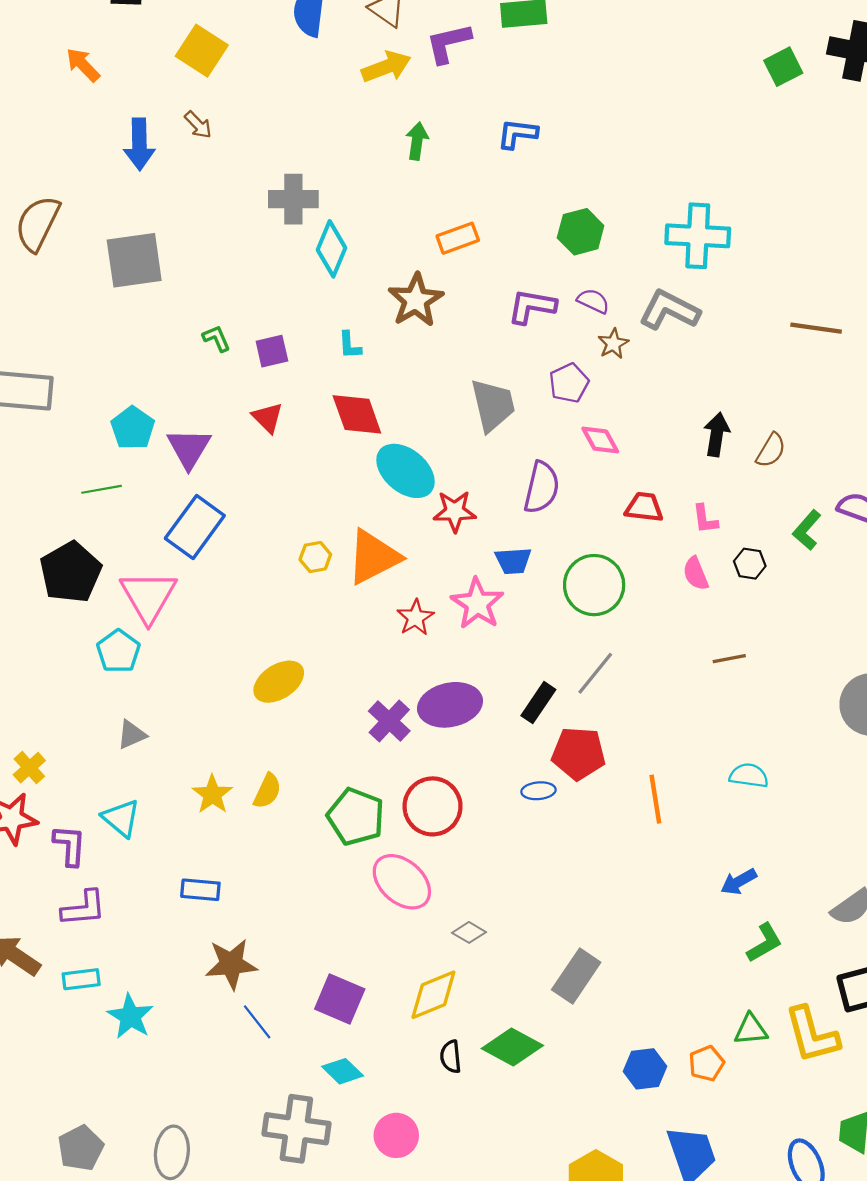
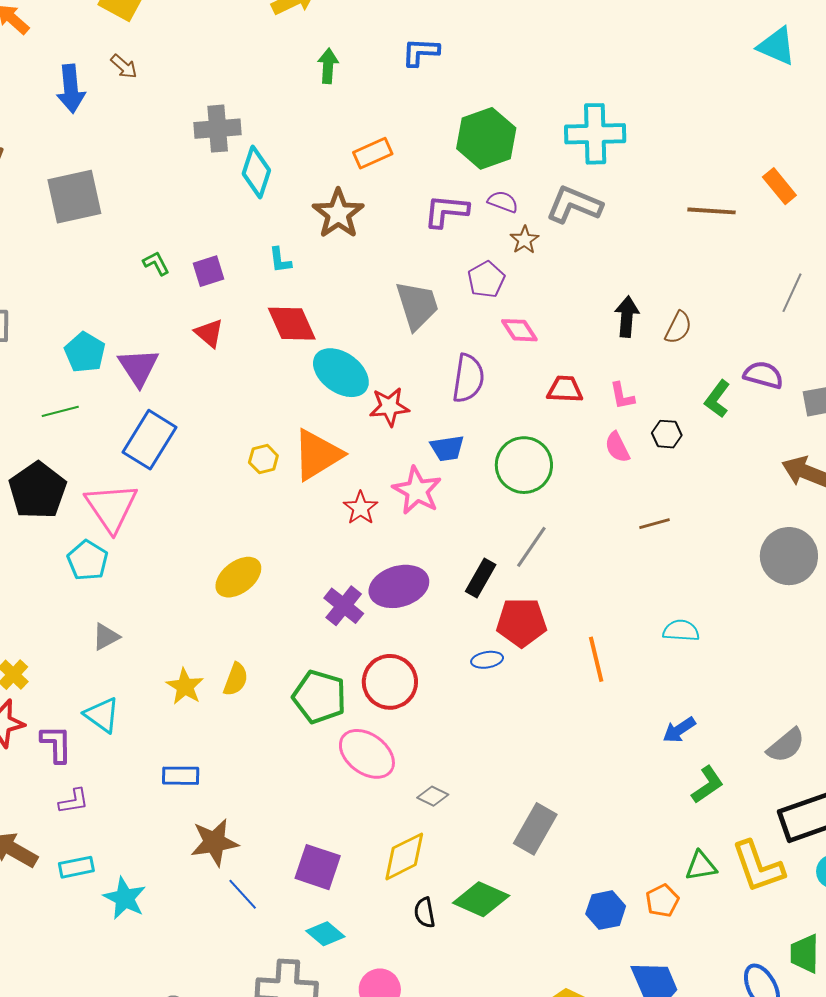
green hexagon: (581, 232) -> (486, 138), size x1.4
purple L-shape: (84, 908) -> (74, 801), size x0.7

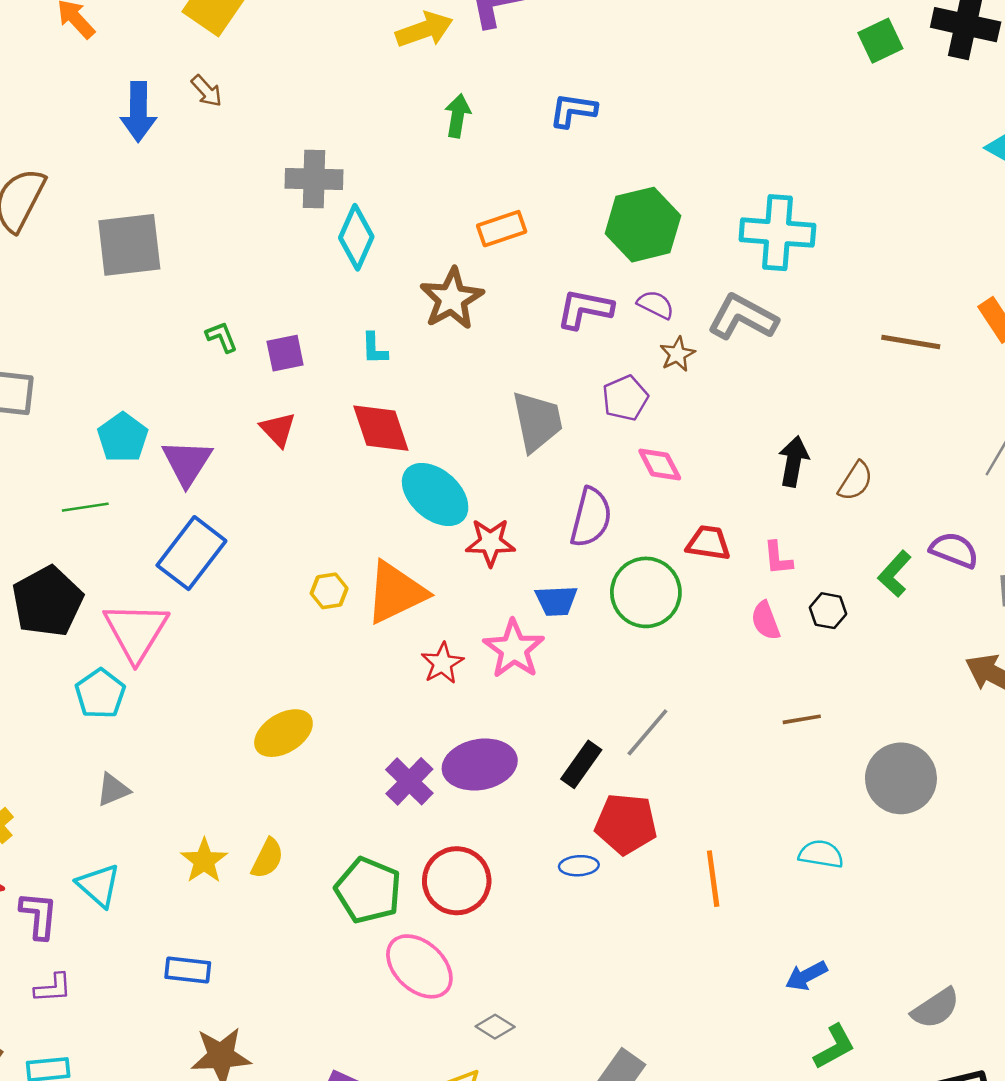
green circle: (524, 465) -> (646, 592), moved
gray circle: (789, 556) -> (901, 778), moved

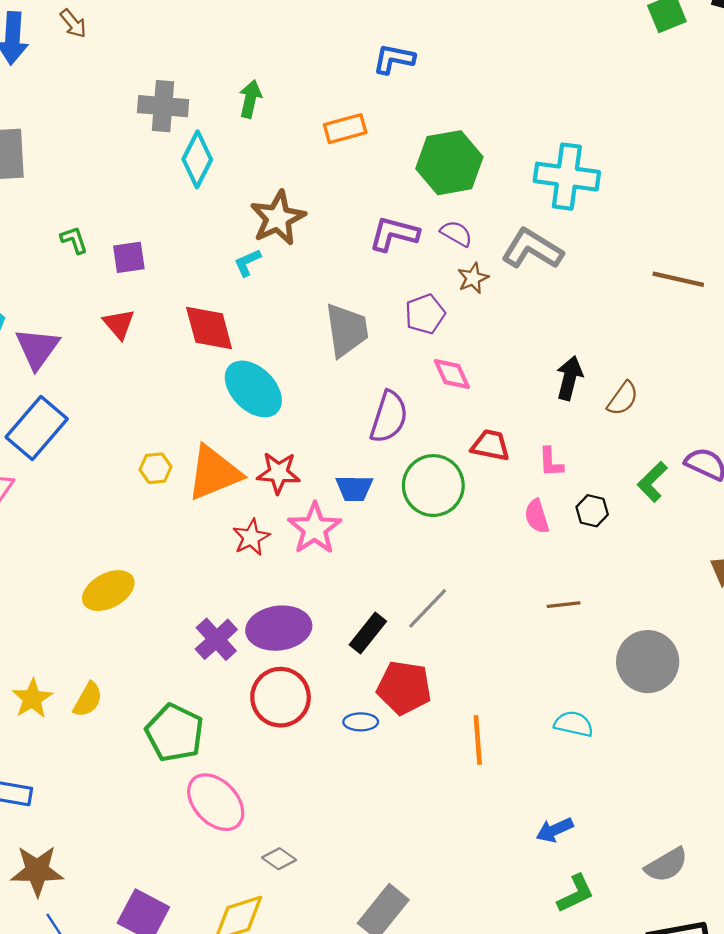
green arrow: (458, 116) -> (250, 99), moved
orange rectangle: (502, 229) -> (345, 129), moved
cyan L-shape: (374, 349) -> (247, 263), moved, turned 64
red star: (490, 542) -> (278, 473), moved
red circle: (457, 881) -> (281, 697), moved

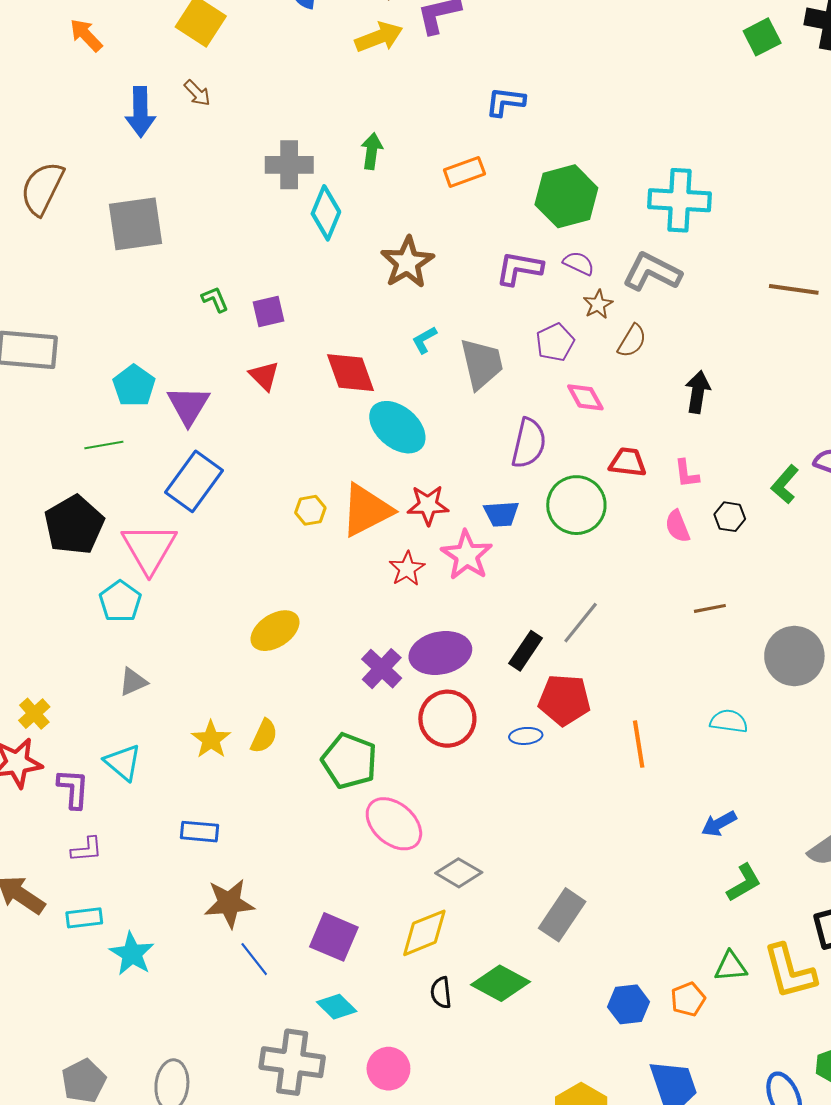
cyan L-shape: (247, 263) -> (424, 340), moved
brown semicircle: (623, 398) -> (632, 341), moved
gray diamond: (279, 859) -> (459, 873), size x1.4

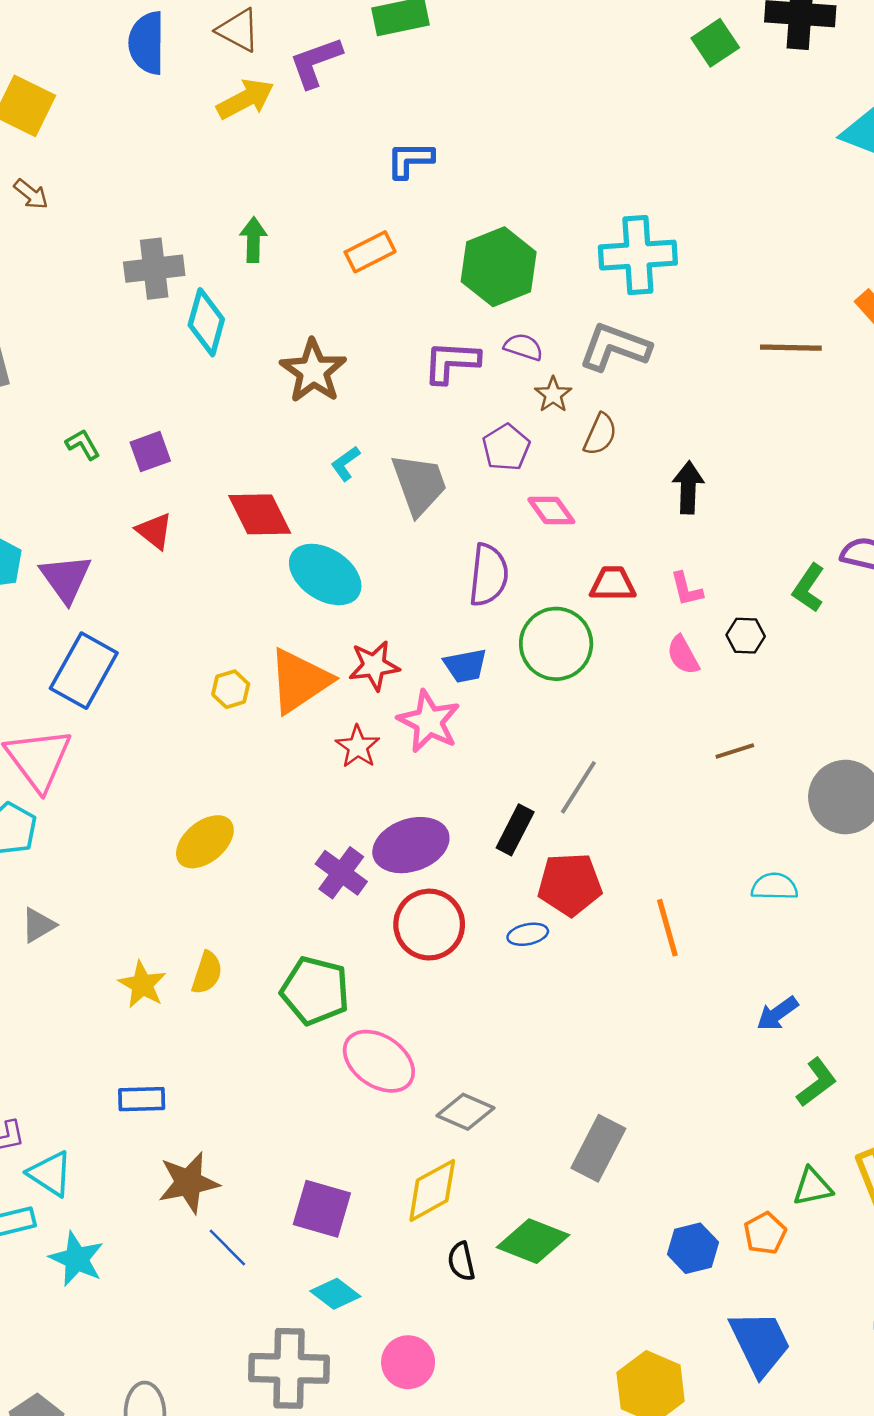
cyan triangle: (123, 762) -> (50, 1174), moved

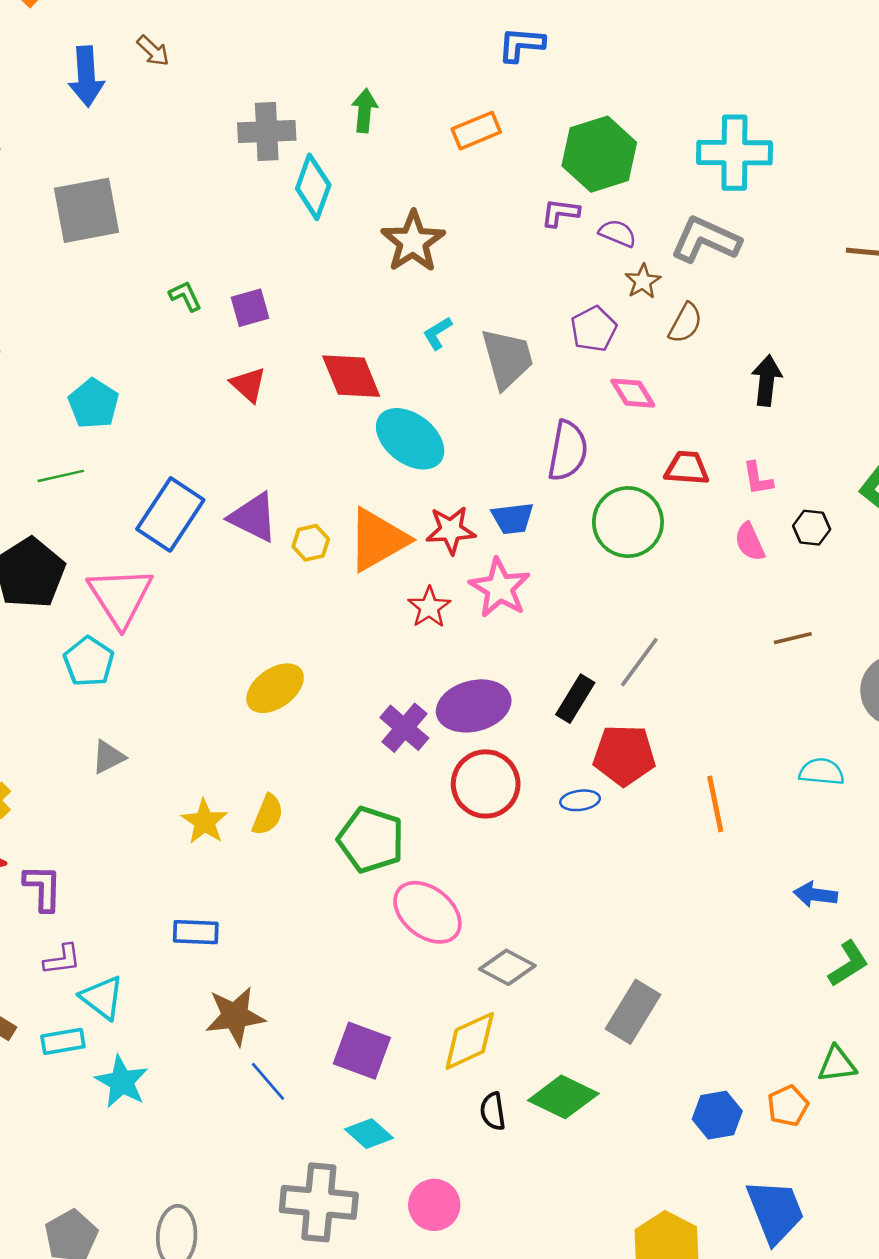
purple L-shape: (451, 362) -> (560, 213), moved, size x0.7
purple triangle: (66, 578) -> (253, 517), moved, turned -32
blue trapezoid: (465, 666) -> (513, 518), moved
blue arrow: (777, 1014) -> (815, 895), turned 39

